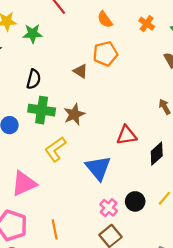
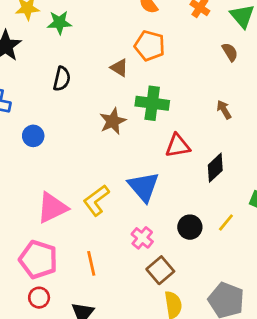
orange pentagon: (105, 54) -> (150, 46), turned 30
green cross: (42, 110) -> (152, 103), moved
yellow L-shape: (55, 149) -> (96, 200), moved
pink cross: (109, 208) -> (142, 238), moved

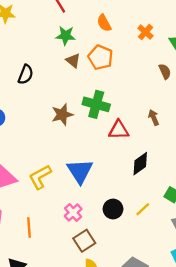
green star: (59, 23) -> (66, 36), moved
brown triangle: (119, 68) -> (73, 60), moved
red triangle: (178, 146) -> (119, 130), moved

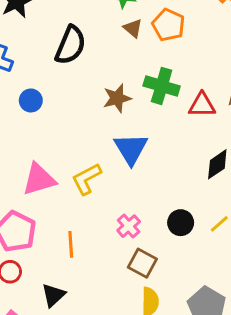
black semicircle: (26, 74) -> (70, 45), size x1.5
red triangle: (119, 130) -> (202, 105), moved
blue triangle: (80, 171) -> (131, 149), moved
brown square: (84, 241) -> (142, 263), turned -30

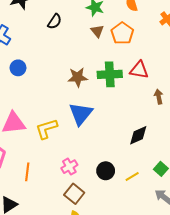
black semicircle: (70, 45) -> (55, 21), moved, size x0.6
green cross: (162, 86) -> (110, 74), turned -30
red triangle: (202, 105) -> (139, 70), moved

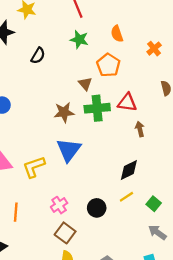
brown triangle: (97, 31) -> (85, 84), moved
brown arrow: (159, 97) -> (140, 129), moved
yellow line: (132, 176) -> (126, 197), moved

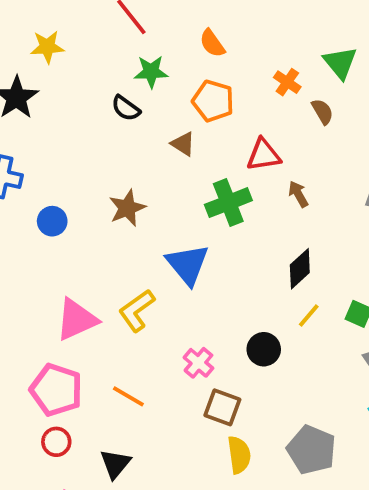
orange cross: (154, 49) -> (287, 82), moved
black semicircle: (38, 56) -> (126, 108), moved, turned 112
green cross: (97, 108) -> (228, 203), moved
brown star: (64, 112) -> (127, 208), moved
orange line: (16, 212) -> (128, 396), turned -48

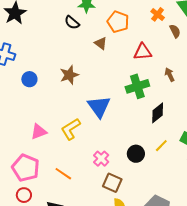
brown arrow: (298, 194) -> (170, 75), moved
green cross: (228, 203) -> (137, 86), moved
yellow line: (309, 316) -> (161, 146), moved
pink triangle: (76, 319) -> (39, 132), size x0.7

